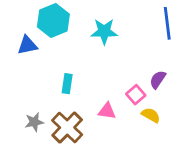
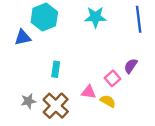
cyan star: (104, 31) -> (95, 17), moved
yellow semicircle: (151, 115) -> (108, 101), moved

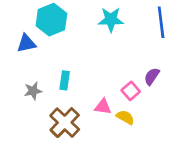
gray star: (28, 101) -> (33, 91), moved

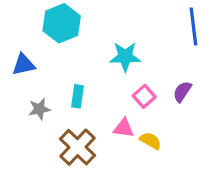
cyan star: (111, 20) -> (125, 57), moved
blue triangle: (26, 43) -> (24, 65), moved
pink square: (131, 91) -> (144, 96), moved

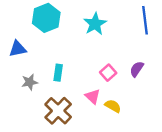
cyan star: (125, 57) -> (95, 24), moved, turned -30
pink triangle: (124, 128) -> (93, 96), turned 35

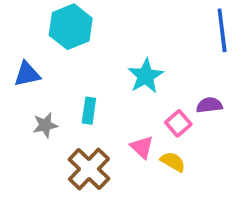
cyan star: (95, 24) -> (146, 76), moved
purple semicircle: (137, 69) -> (209, 105), turned 49
pink square: (108, 73) -> (178, 123), moved

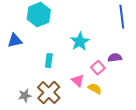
gray star: (45, 125) -> (25, 96), moved

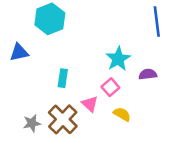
cyan star: (80, 42) -> (118, 59), moved
pink square: (98, 68) -> (110, 87), moved
pink triangle: (78, 81) -> (90, 104), moved

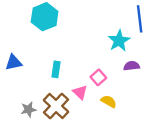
blue triangle: (19, 52) -> (14, 62), moved
cyan star: (118, 59) -> (119, 41), moved

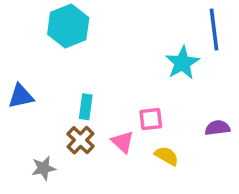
purple semicircle: (132, 66) -> (217, 128), moved
pink square: (98, 77) -> (151, 119), turned 35
brown cross: (56, 106) -> (80, 140), moved, size x0.7

